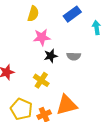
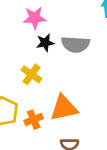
gray semicircle: (74, 56) -> (75, 44), size x1.5

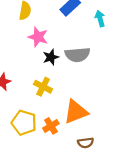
pink star: (34, 18) -> (38, 37), turned 30

